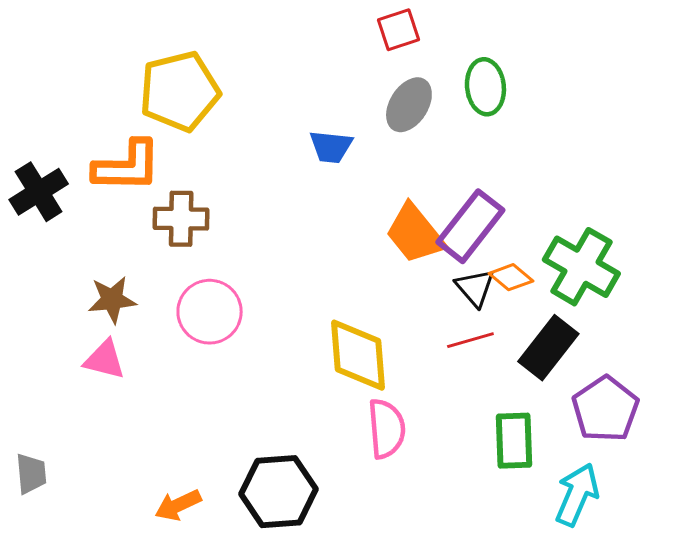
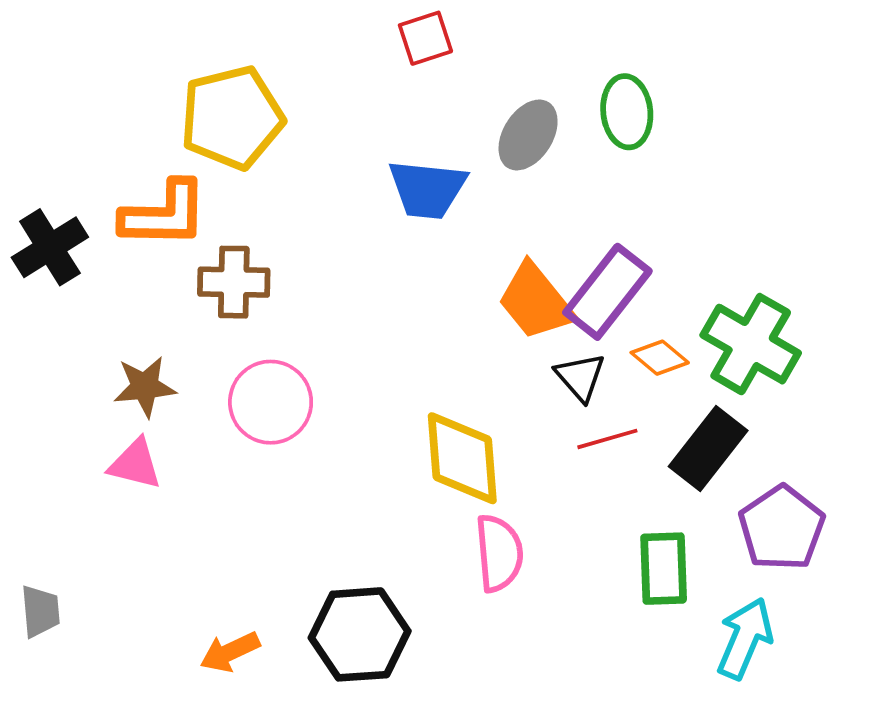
red square: (398, 30) -> (425, 38), moved
blue trapezoid: (331, 147) -> (427, 189), size x1.4
black triangle: (475, 288) -> (580, 377), moved

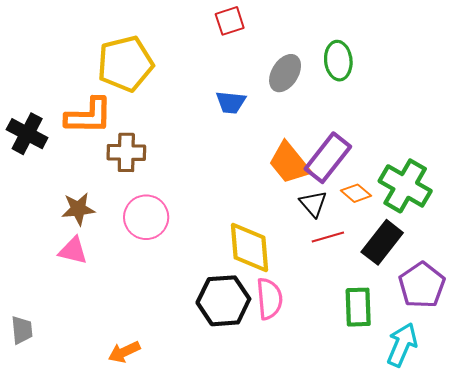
blue trapezoid: (427, 189) -> (231, 102), size x0.7
black cross: (50, 247) -> (27, 134), turned -30
black hexagon: (360, 634) -> (223, 301), moved

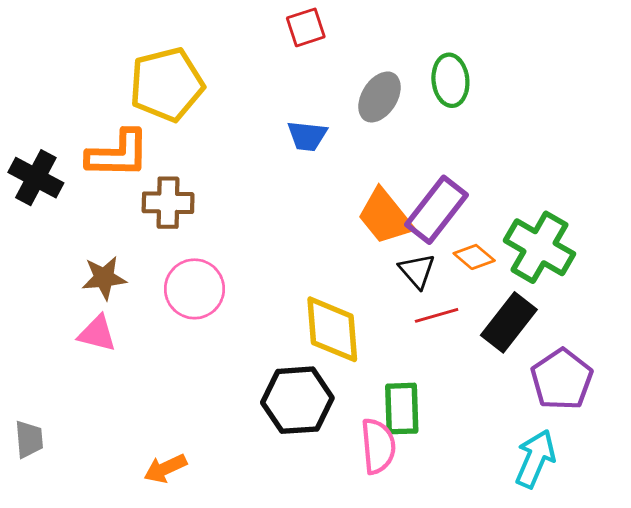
pink semicircle: (269, 299) -> (378, 446), moved
green rectangle: (358, 307) -> (402, 409), moved

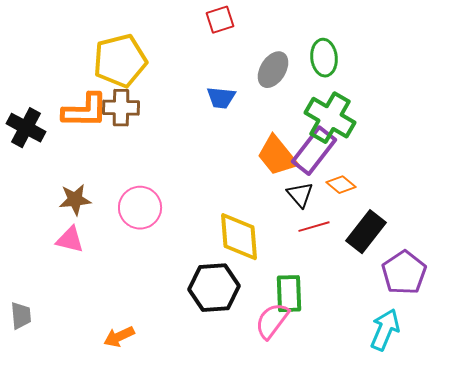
brown cross: (168, 203) -> (121, 108), moved
green cross: (539, 247) -> (330, 118), moved
pink semicircle: (378, 446) -> (272, 321), turned -138

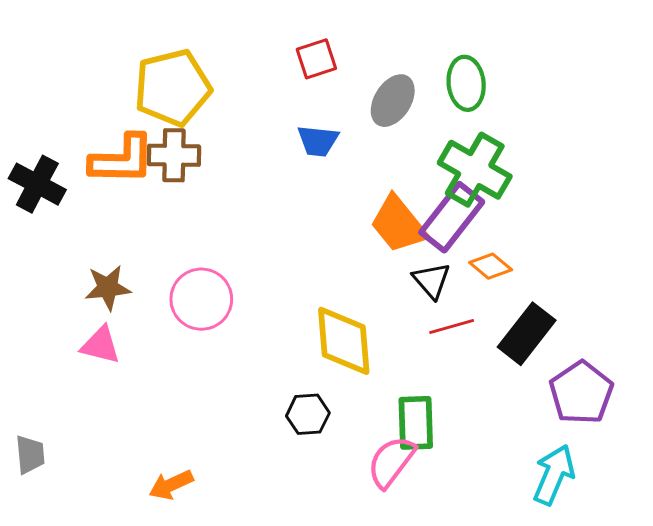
red square: (220, 20) -> (316, 59), moved
black hexagon: (214, 288) -> (308, 414), size x0.6

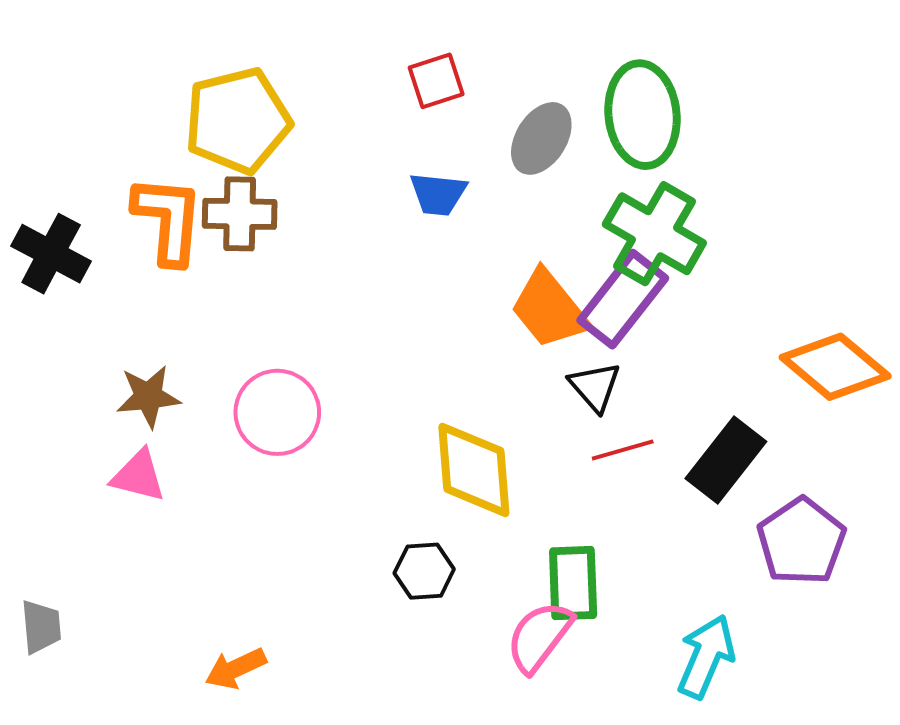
green ellipse: (466, 83) -> (643, 115), size x1.4
orange L-shape: (122, 160) -> (168, 220), turned -86
orange diamond: (491, 266) -> (835, 367), moved, size x1.8
cyan arrow: (554, 475) -> (706, 657), moved

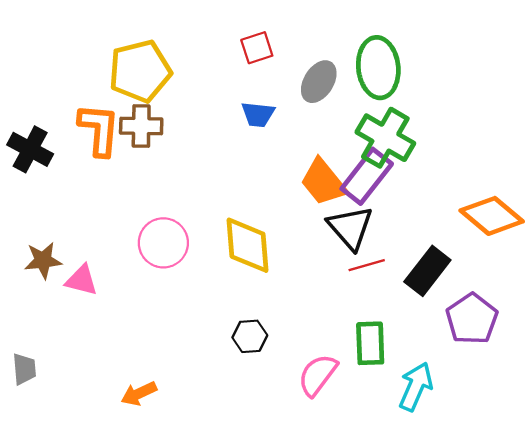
black triangle: (595, 387) -> (350, 228), size x1.5
brown star: (148, 396) -> (43, 260), moved
yellow diamond: (474, 470) -> (247, 245), moved
green rectangle: (573, 583) -> (370, 343), moved

